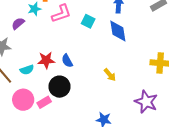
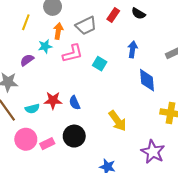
blue diamond: (118, 31) -> (147, 80), moved
yellow arrow: (110, 75) -> (118, 121), size x1.5
black circle: (59, 87) -> (74, 136), moved

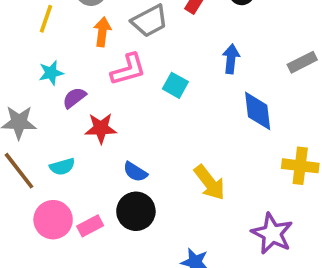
cyan star: (45, 46) -> (51, 73), moved
purple semicircle: (27, 60) -> (74, 98), moved
red star: (53, 100) -> (101, 128), moved
blue semicircle: (75, 103) -> (135, 172), moved, turned -32

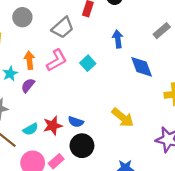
orange arrow: (102, 32) -> (29, 60), moved
cyan square: (175, 85) -> (88, 63), turned 32
red star: (101, 128) -> (53, 126), moved

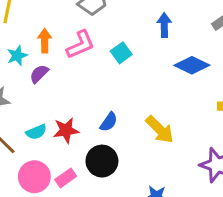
blue diamond: (142, 67) -> (192, 65), turned -50
blue semicircle: (76, 122) -> (109, 122), moved, turned -80

